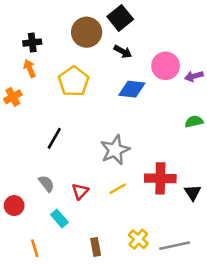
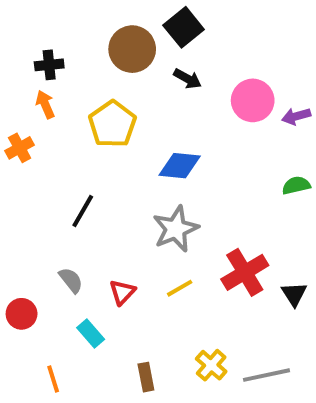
blue diamond: (132, 89) -> (180, 166), moved
red cross: (160, 178) -> (245, 272), turned -32

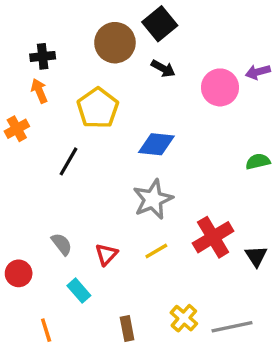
purple arrow: (296, 116) -> (258, 72), moved
black line: (83, 211) -> (68, 161), moved

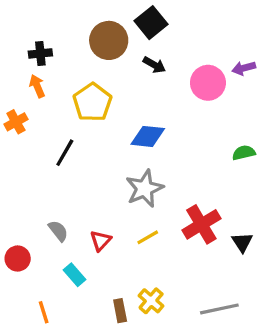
yellow cross: (184, 318) -> (151, 301), moved

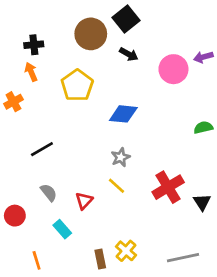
black line: (65, 153) -> (42, 149), moved, turned 30
gray star: (145, 189) -> (121, 157), size x0.6
yellow line: (148, 237) -> (117, 186), moved, turned 72

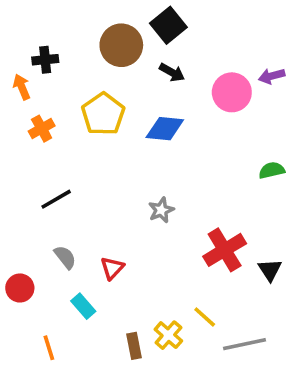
orange arrow: (31, 72) -> (22, 87), moved
orange cross: (13, 102) -> (42, 129), moved
blue diamond: (123, 114) -> (165, 129), moved
yellow line: (117, 186) -> (205, 317), moved

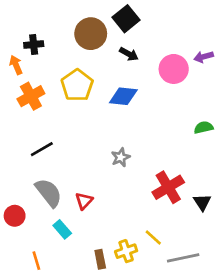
orange cross: (42, 129) -> (31, 96), size x1.4
gray semicircle: (65, 257) -> (49, 193), size x1.6
yellow cross: (168, 335) -> (126, 251), turned 30

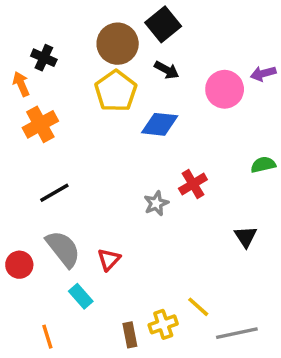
black cross: (34, 45) -> (44, 58), turned 30
yellow pentagon: (77, 85) -> (116, 91), moved
red cross: (168, 187) -> (193, 184), moved, size x0.7
black triangle: (202, 202) -> (246, 237), moved
red circle: (15, 216) -> (19, 265), moved

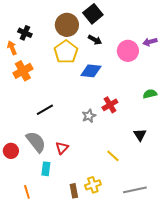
black line: (54, 193) -> (45, 110), moved
cyan rectangle: (81, 296) -> (46, 169), turned 48
yellow line: (198, 307) -> (113, 156), moved

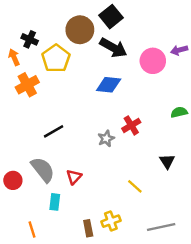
black arrow: (95, 40) -> (113, 48), size x1.6
yellow pentagon: (66, 52) -> (56, 58), moved

